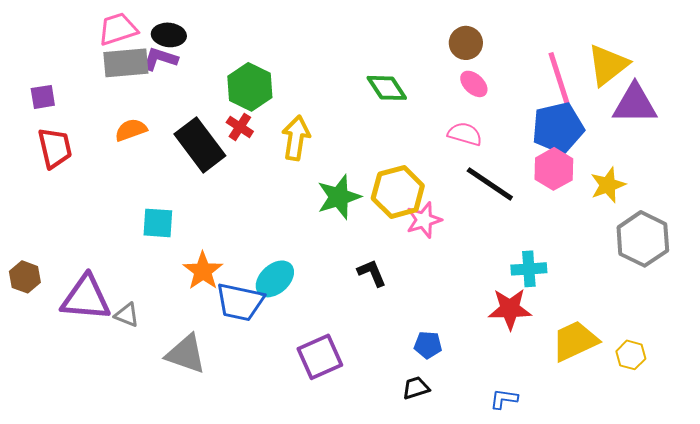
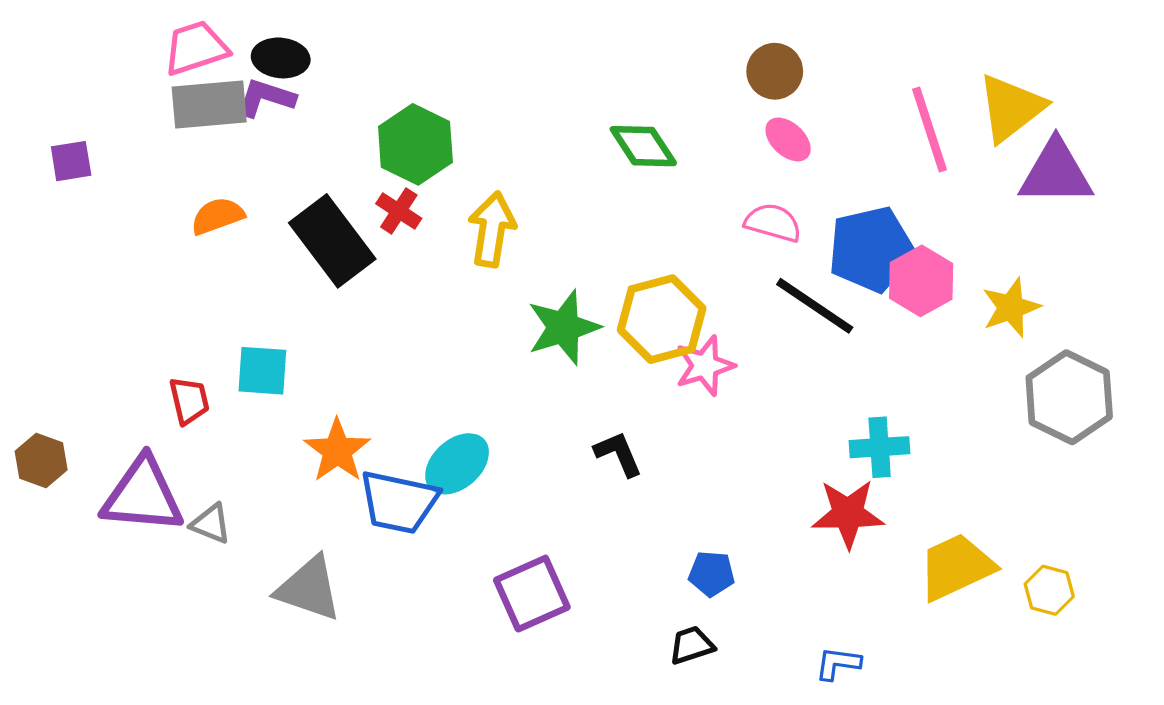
blue pentagon: (558, 128) -> (871, 249), moved
red trapezoid: (55, 148) -> (189, 401), moved, size x0.7

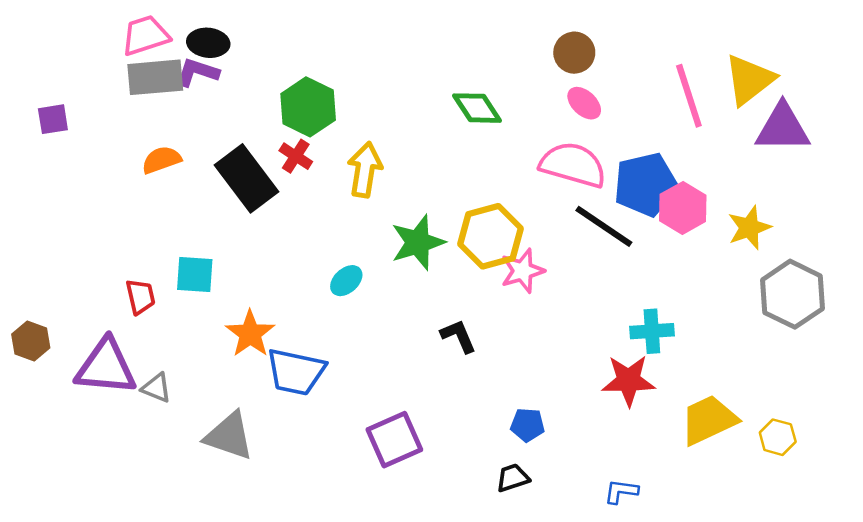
pink semicircle: (773, 223) -> (573, 165), size x1.6
cyan ellipse: (457, 464) -> (346, 281), moved, size x0.7

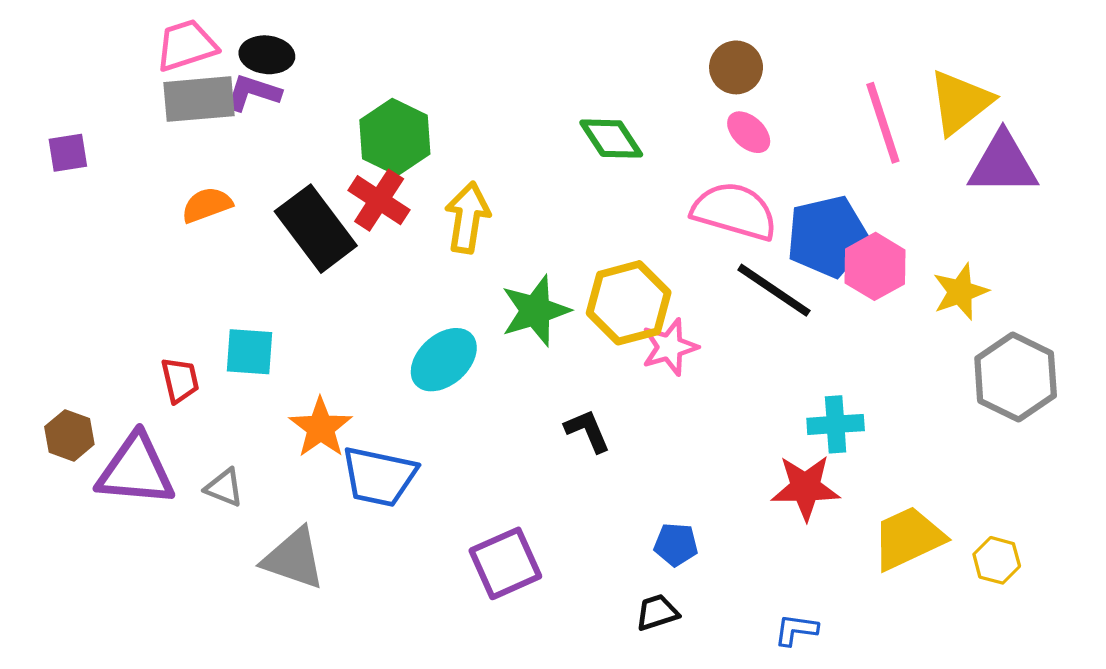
red cross: (296, 156) -> (379, 200), size x1.4
cyan ellipse: (346, 281) -> (444, 360), size x1.6
brown hexagon: (31, 341) -> (69, 435), moved
gray triangle: (156, 388) -> (224, 488), moved

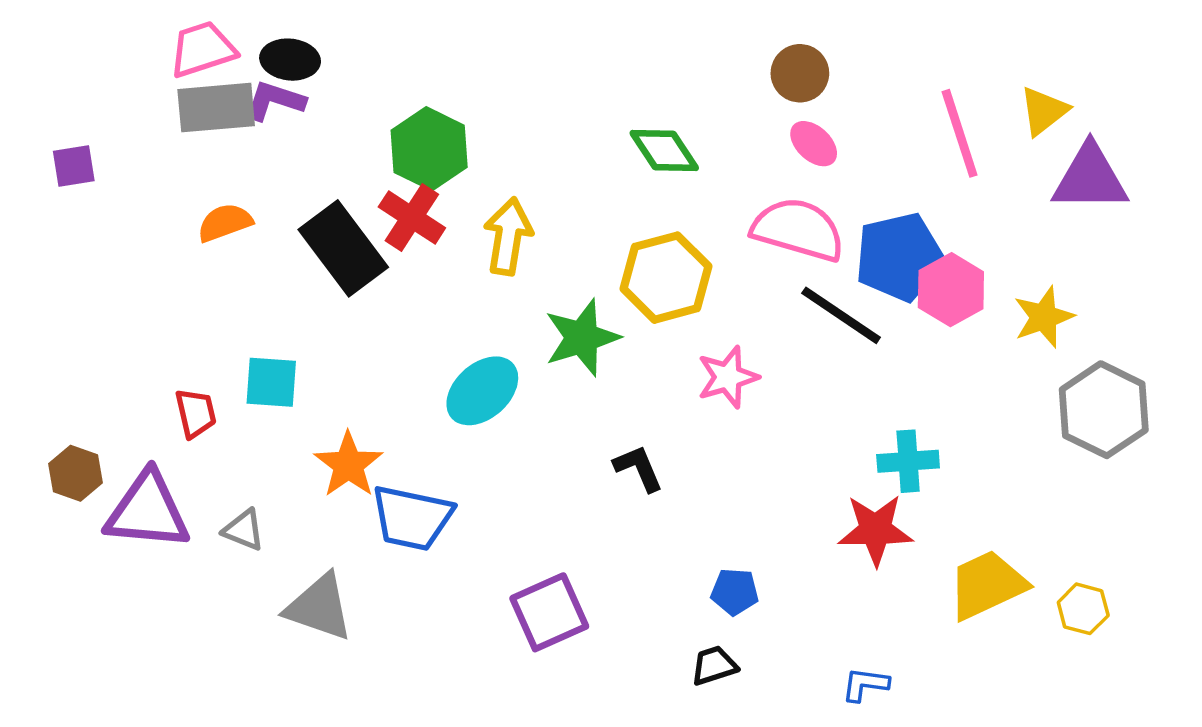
yellow triangle: (960, 102) -> (1044, 111), size x0.7
yellow hexagon: (629, 303) -> (666, 278), moved

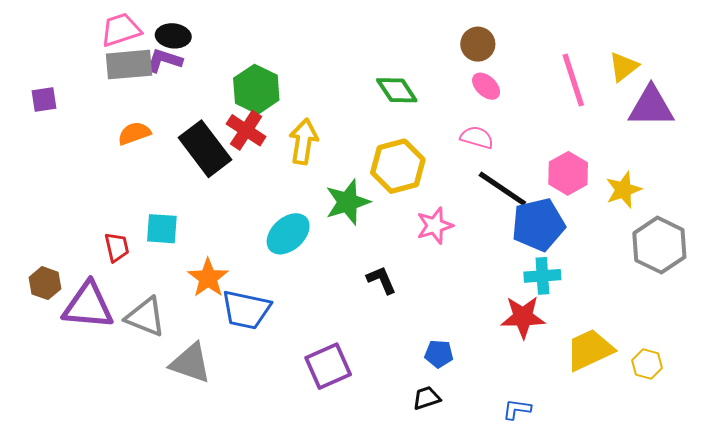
pink semicircle: (798, 229) -> (477, 137), size x0.6
blue pentagon: (899, 257) -> (538, 225), moved
gray triangle: (244, 530) -> (146, 317), size x1.6

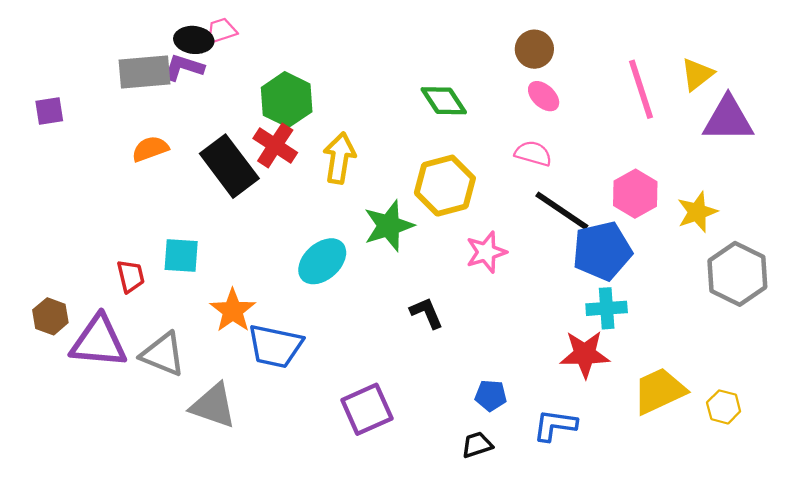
pink trapezoid: (121, 30) -> (221, 31), moved, size x0.7
blue L-shape: (517, 409) -> (555, 425), moved, size x1.4

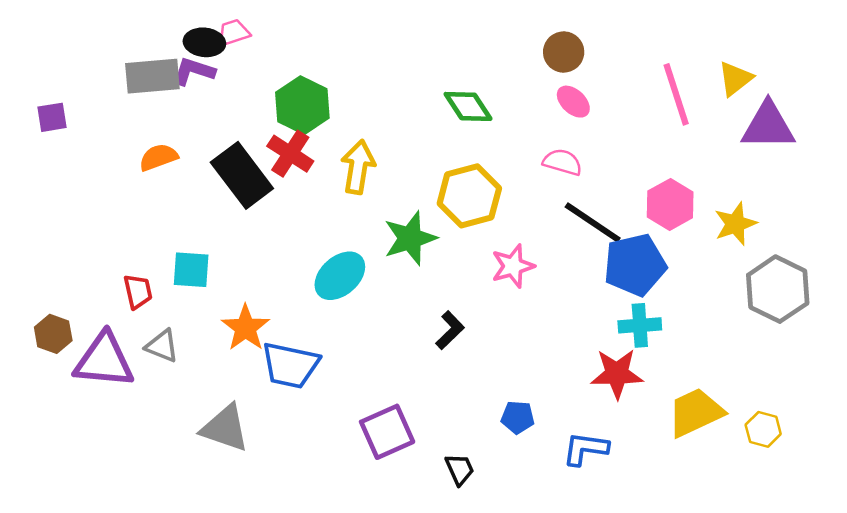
black L-shape: (427, 313) -> (450, 330), turned 69
gray triangle: (163, 354) -> (162, 346), moved, size x0.7
black trapezoid: (477, 445) -> (460, 469), moved, turned 84

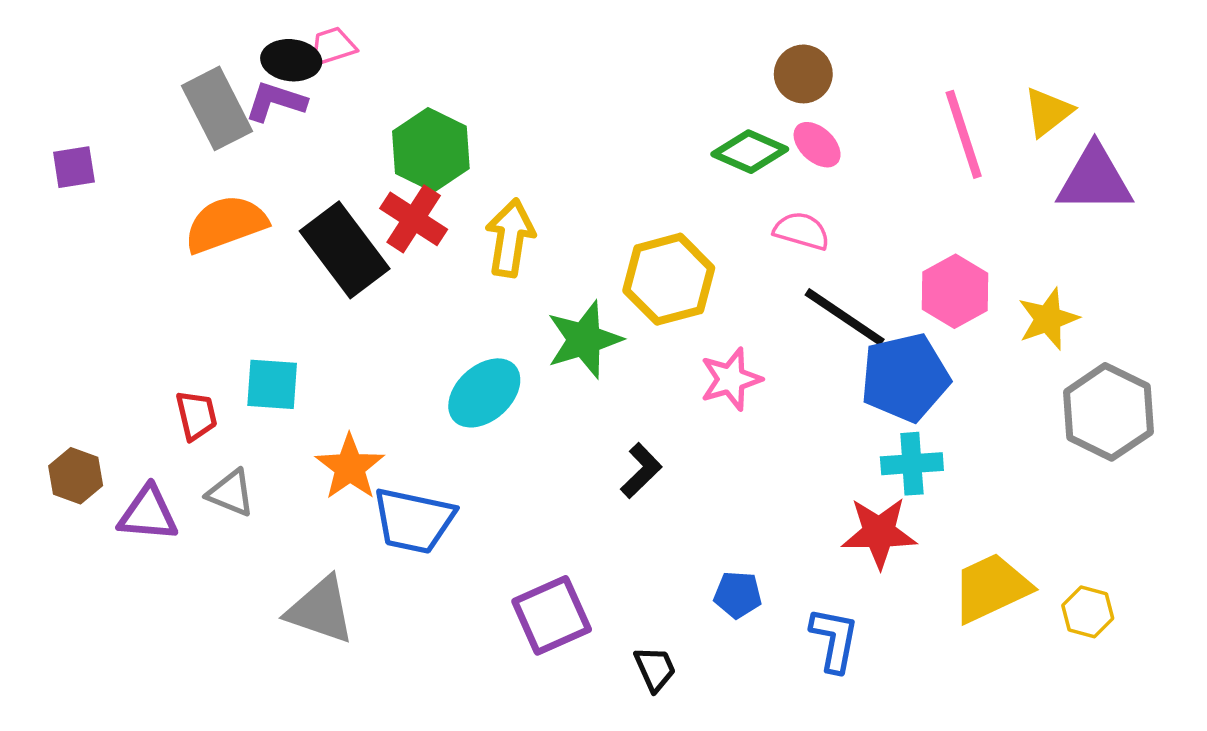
gray rectangle: (152, 76) -> (217, 108), turned 68
green diamond: (468, 106) -> (750, 152), moved, turned -33
orange semicircle: (158, 157) -> (226, 224), size x1.5
purple triangle: (104, 360) -> (148, 514), size x0.7
blue L-shape: (585, 449) -> (834, 640), turned 93

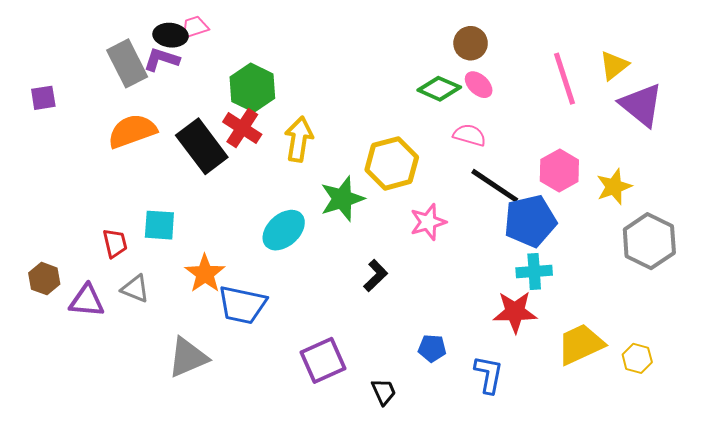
purple triangle: (1095, 179) -> (641, 105), turned 39
gray triangle: (320, 610) -> (188, 357), turned -42

